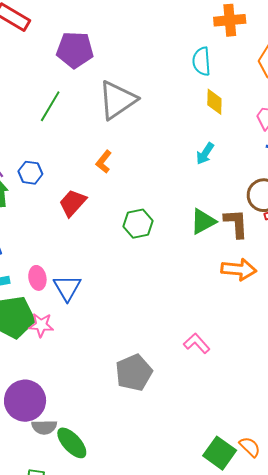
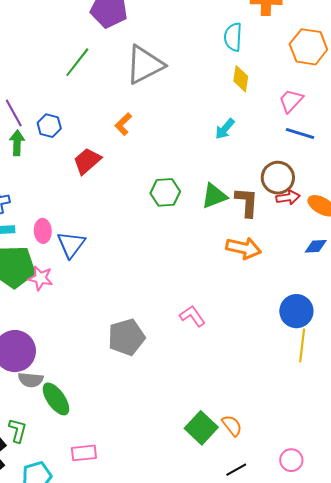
green hexagon: (138, 224) -> (165, 192), moved

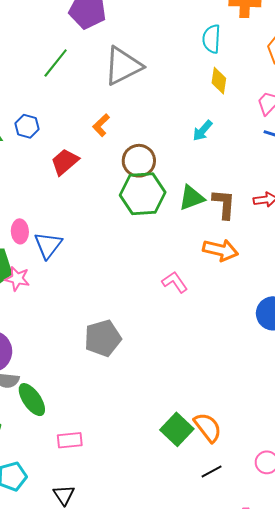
brown circle: (278, 178) -> (139, 161), moved
green hexagon: (165, 192) -> (143, 194), size x1.5
pink L-shape: (192, 316) -> (175, 282), moved
orange semicircle: (232, 426) -> (208, 427), size x1.4
pink rectangle: (84, 453) -> (70, 440), moved

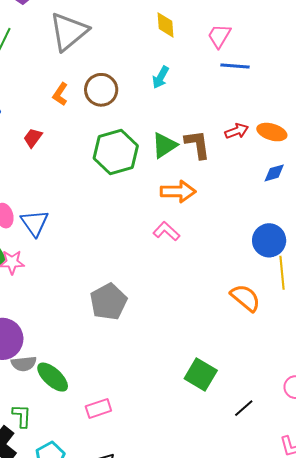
brown circle: (139, 161) -> (101, 90), moved
red trapezoid: (65, 162) -> (33, 138), size x0.7
orange arrow: (220, 250) -> (178, 192), moved
orange semicircle: (208, 427) -> (245, 298), moved

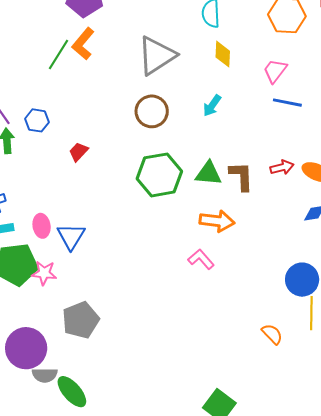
gray triangle: (69, 32) -> (157, 56), moved
orange L-shape: (60, 94) -> (83, 44), moved, size x1.4
green triangle: (164, 145) -> (208, 173), turned 32
orange semicircle: (245, 298) -> (272, 334), size x0.7
gray pentagon: (108, 302) -> (81, 320), moved

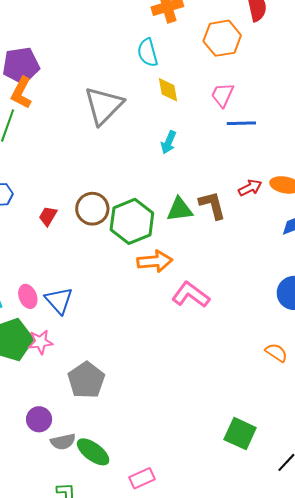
orange L-shape: (83, 44) -> (21, 93), moved
brown circle: (152, 111) -> (92, 209), moved
orange arrow: (217, 221) -> (155, 261), moved
pink L-shape: (201, 259) -> (191, 295), size x1.4
purple circle: (26, 348) -> (39, 419), size x0.6

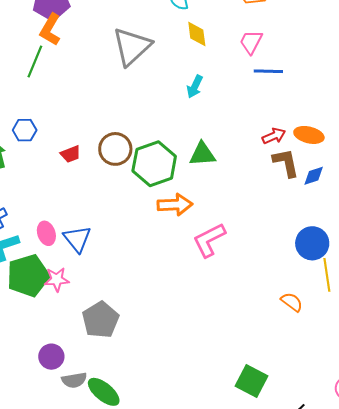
brown L-shape: (212, 205) -> (286, 163), moved
red trapezoid: (48, 216) -> (71, 154), turned -145
pink L-shape: (191, 295) -> (209, 240), turned -66

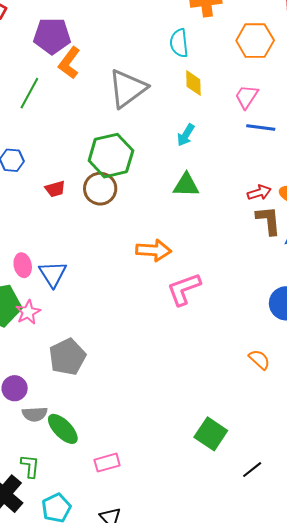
orange L-shape: (50, 30) -> (69, 63), moved
green triangle: (202, 154) -> (186, 185), moved
green hexagon: (154, 164) -> (111, 156), moved
pink star: (57, 279) -> (28, 312), turned -30

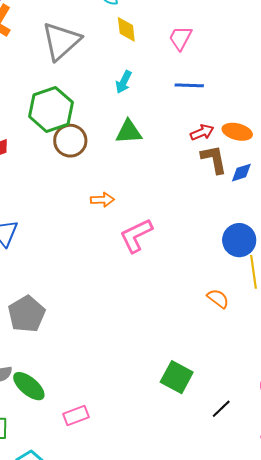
blue line: (261, 128) -> (189, 85), moved
brown circle: (100, 189) -> (70, 141), moved
orange arrow: (154, 250) -> (102, 200), size x0.7

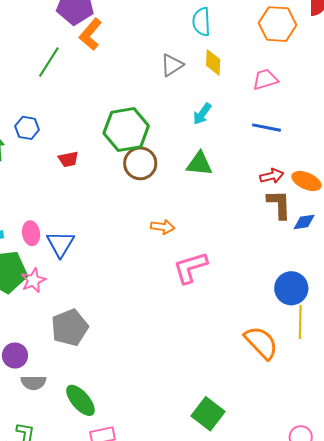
pink trapezoid: (180, 38) -> (265, 79), turned 36
gray triangle: (61, 41) -> (172, 65), moved, size x0.6
orange semicircle: (218, 299) -> (261, 343), size x1.6
green ellipse: (29, 386) -> (80, 400), moved

